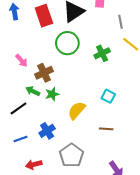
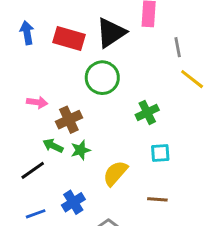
red rectangle: (44, 16) -> (69, 39), turned -55
green cross: (102, 53) -> (147, 112), moved
pink arrow: (22, 60) -> (37, 102), turned -40
cyan square: (108, 96) -> (160, 153), turned -32

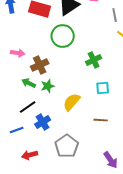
black line: (33, 170) -> (28, 107), moved

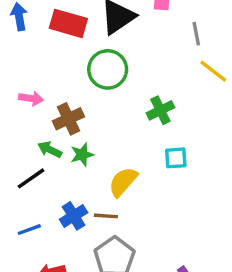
black line: (28, 107) -> (31, 178), moved
brown line: (101, 120) -> (106, 216), moved

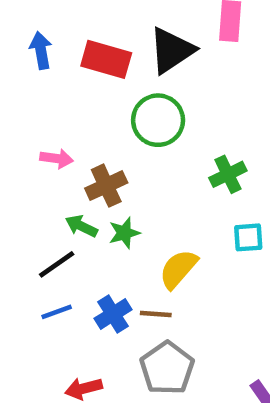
blue line: (29, 230) -> (57, 312), moved

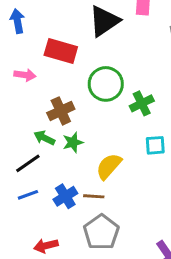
red rectangle: (106, 59) -> (61, 51), moved
green circle: (158, 120) -> (106, 84), moved
pink arrow: (57, 159) -> (25, 75), moved

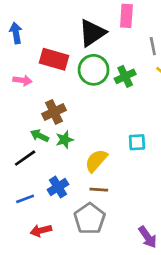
green circle: (106, 84) -> (94, 70), moved
green cross: (142, 103) -> (125, 76), moved
blue line: (28, 195) -> (25, 199), moved
brown line: (94, 196) -> (99, 190), moved

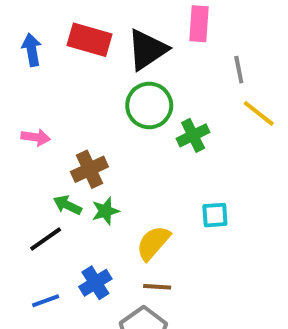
red rectangle: (54, 59) -> (89, 40), moved
green cross: (125, 76) -> (193, 135), moved
pink arrow: (22, 80) -> (36, 137), moved

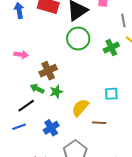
green cross: (193, 135) -> (111, 48), moved
brown line: (157, 287) -> (99, 123), moved
blue line: (46, 301) -> (19, 127), moved

